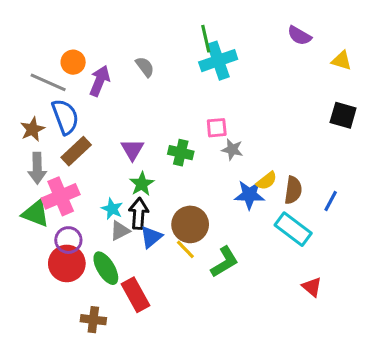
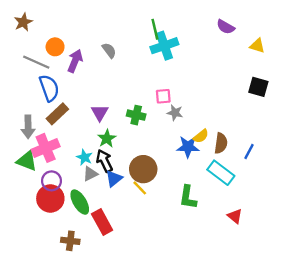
brown star: (32, 129) -> (23, 22), moved
black arrow: (139, 214) -> (104, 161), turned -30
green L-shape: (224, 262) -> (188, 197), moved, turned 130

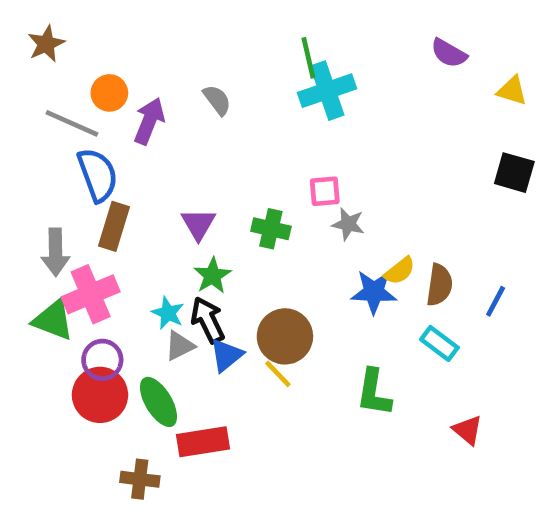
brown rectangle: (57, 114) -> (114, 226), turned -30
cyan rectangle: (221, 173) -> (439, 343), size x0.7
red rectangle: (102, 222) -> (203, 442), turned -70

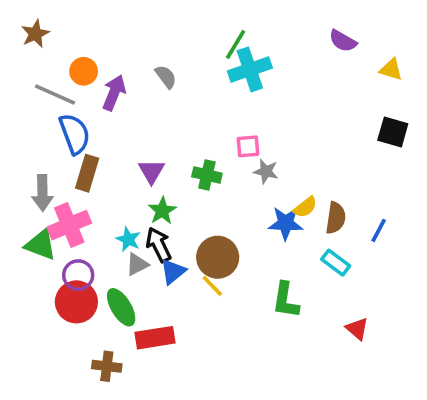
green line: (308, 58) -> (236, 44), turned 44

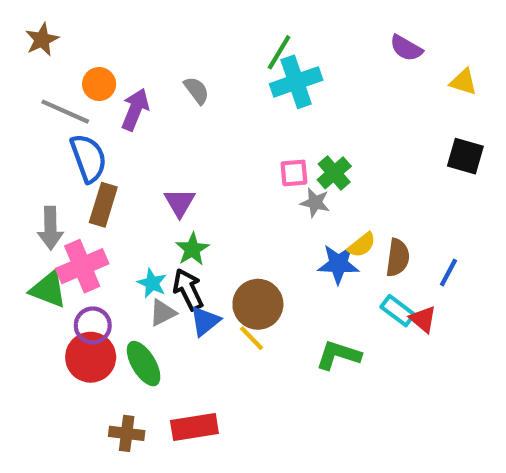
green cross: (207, 175) -> (334, 173), moved, turned 36
green L-shape: (286, 300) -> (338, 355), turned 99
red triangle: (357, 329) -> (423, 319), moved
red rectangle: (155, 338) -> (194, 427), moved

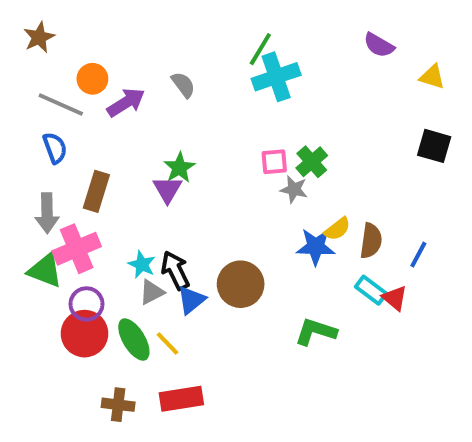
purple arrow: (135, 109) -> (126, 102), turned 36
blue semicircle: (89, 158) -> (55, 148), moved, size x0.7
green star: (192, 249) -> (179, 168), moved
yellow line: (252, 338) -> (167, 343), moved

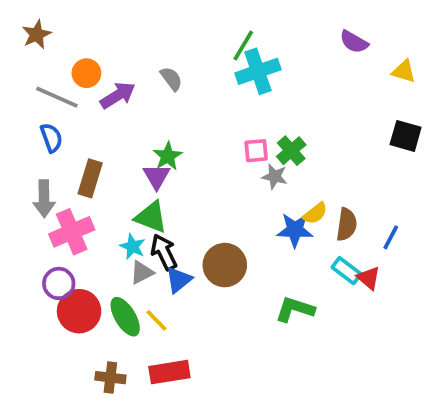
green triangle: (45, 270) -> (151, 217), moved
purple circle: (87, 304) -> (59, 283), moved

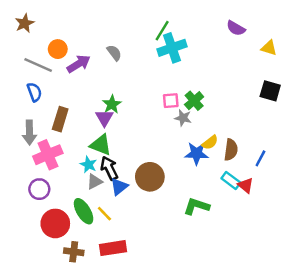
red circle: (79, 311) -> (55, 223), moved

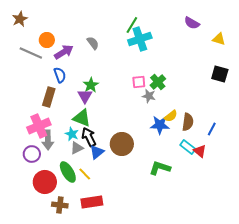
blue semicircle: (34, 92) -> (60, 75), moved
gray arrow: (29, 133) -> (48, 140), moved

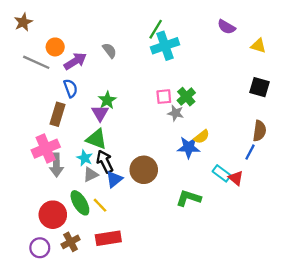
brown semicircle: (188, 122) -> (259, 131), moved
purple circle: (32, 154) -> (40, 248), moved
brown cross: (60, 205) -> (71, 242), turned -35

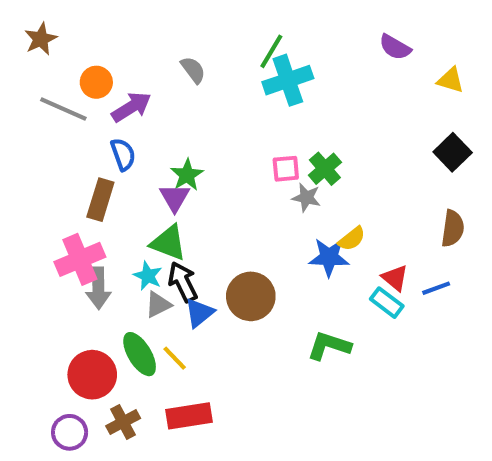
gray semicircle: (109, 51) -> (193, 70), moved
black square: (259, 87) -> (453, 152), turned 30
blue line: (250, 152) -> (436, 288), moved, turned 42
red triangle: (236, 178) -> (395, 278), moved

